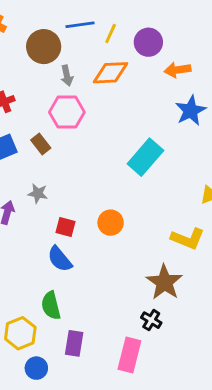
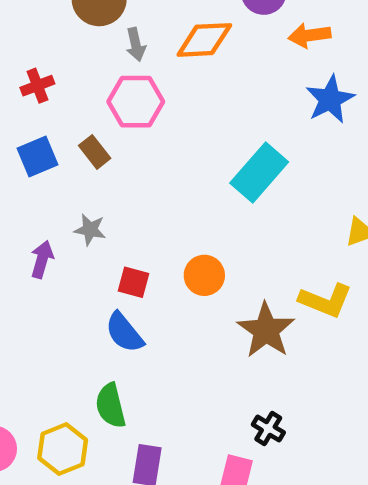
brown star: (164, 282) -> (266, 330), moved

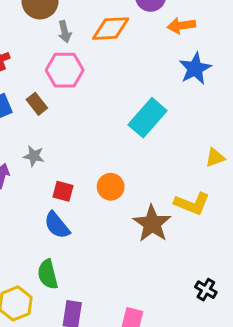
black cross: (268, 429) -> (206, 290), moved

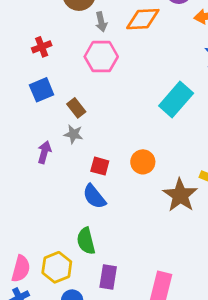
brown rectangle: (37, 104) -> (76, 108), moved

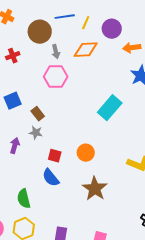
red cross: (42, 47) -> (13, 56), moved
brown star: (180, 195) -> (95, 189), moved
green semicircle: (86, 241) -> (24, 199), moved

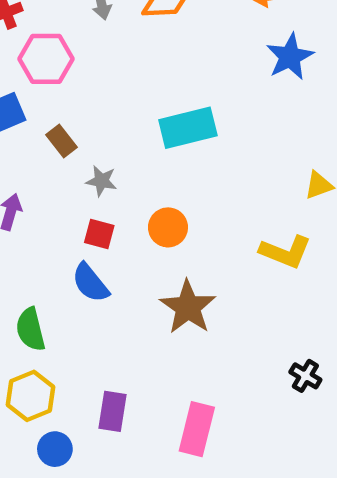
pink hexagon: (56, 77) -> (46, 59), moved
cyan rectangle: (110, 108) -> (188, 128), moved, turned 35
gray star: (36, 133) -> (101, 181), moved

